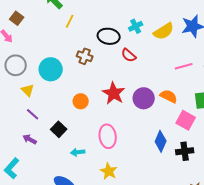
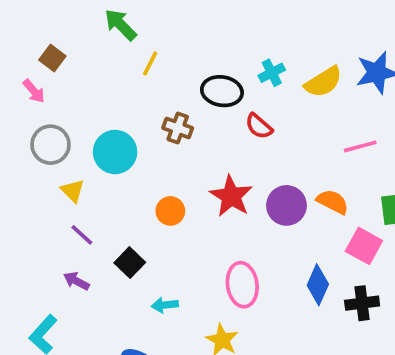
pink ellipse: (108, 136) -> (242, 285), moved

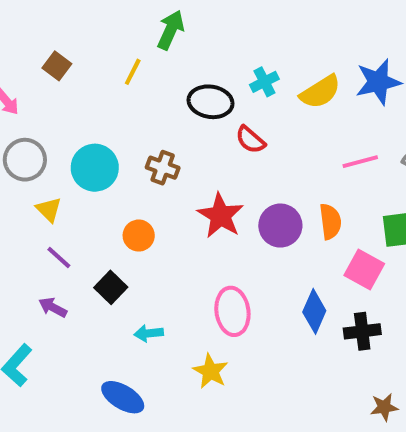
green arrow: (121, 25) -> (171, 30), moved, turned 69
brown square: (52, 58) -> (57, 66), moved
brown cross: (178, 128) -> (163, 168), moved
orange semicircle: (333, 202) -> (330, 222), turned 56
orange circle: (170, 211) -> (139, 236), moved

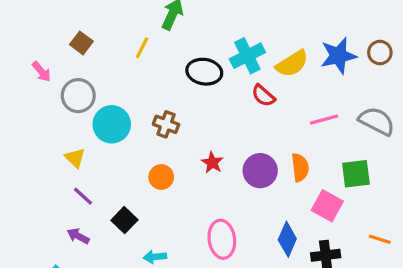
cyan cross: (264, 82) -> (247, 56), size x1.5
red semicircle: (250, 140) -> (263, 96), moved
gray circle: (25, 160) -> (78, 96), moved
red star: (221, 216) -> (212, 163), size x0.6
orange circle: (139, 236) -> (161, 177), moved

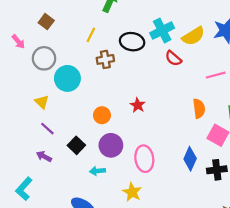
yellow line: (142, 48) -> (91, 35), moved
brown cross: (166, 124) -> (105, 59), moved, turned -30
purple circle: (260, 171) -> (111, 145), moved

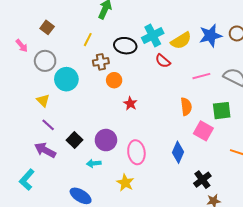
orange circle: (102, 115) -> (114, 80), moved
purple arrow: (44, 156) -> (45, 150), size x1.5
black cross: (217, 170) -> (202, 180), moved, turned -30

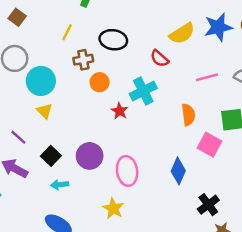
cyan cross: (153, 36) -> (143, 91), moved
yellow triangle: (43, 100) -> (45, 111), moved
cyan arrow: (94, 163) -> (60, 185), moved

